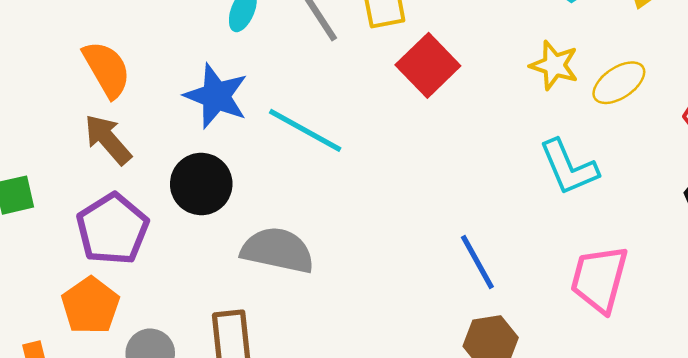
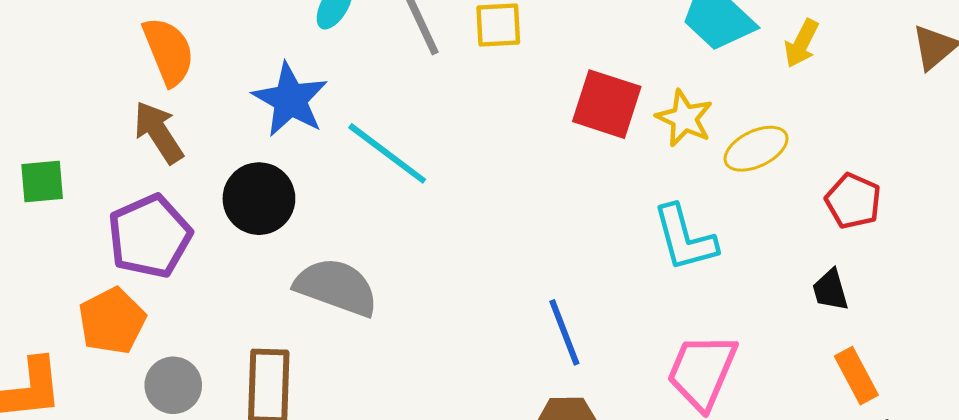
red square: (428, 65) -> (607, 104), moved, turned -36

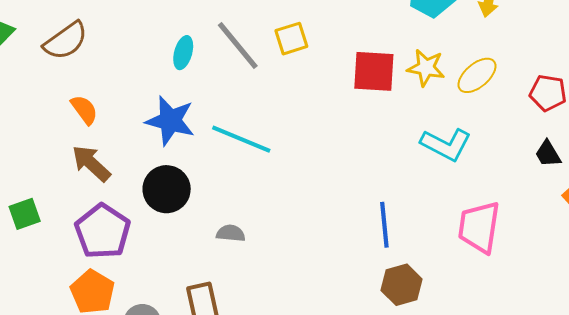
orange semicircle: (169, 51) -> (84, 110), size x0.7
cyan L-shape: (685, 238) -> (446, 144), turned -33
gray semicircle: (336, 287) -> (231, 233), size x0.5
blue line: (564, 332) -> (384, 225), turned 30

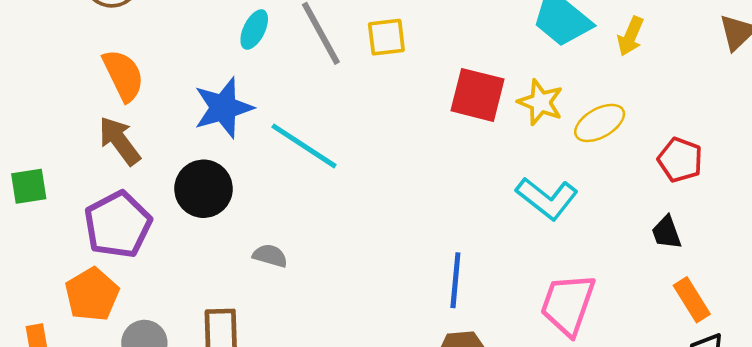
orange semicircle: (84, 110) -> (123, 75), size x1.4
blue star: (170, 121) -> (223, 108), turned 30

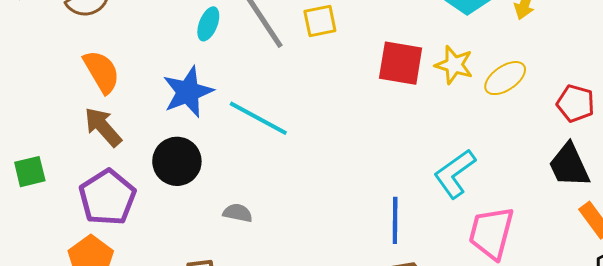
cyan L-shape: (547, 198) -> (455, 174), moved, turned 111
black trapezoid: (666, 232) -> (569, 165), size x1.6

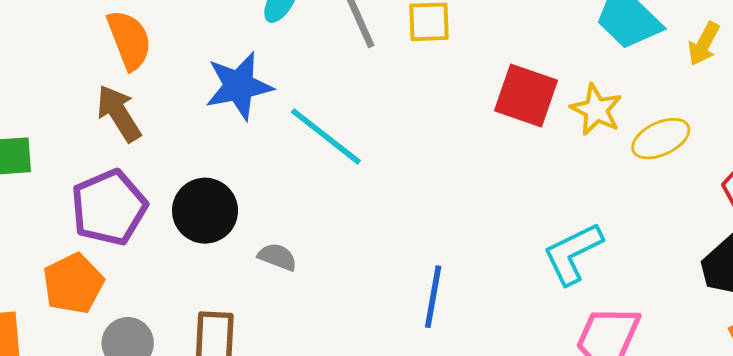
black circle: (177, 161) -> (205, 211), moved
blue line: (395, 220) -> (433, 297), moved

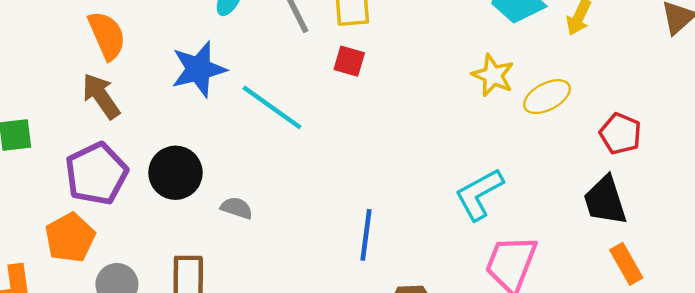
red square: (526, 95) -> (349, 61), moved, size x0.6

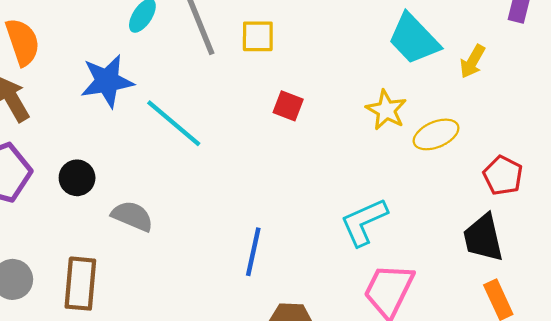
red square: (349, 61) -> (288, 106), moved
black circle: (175, 173) -> (77, 178), size x0.7
gray semicircle: (237, 208) -> (132, 216), size x1.4

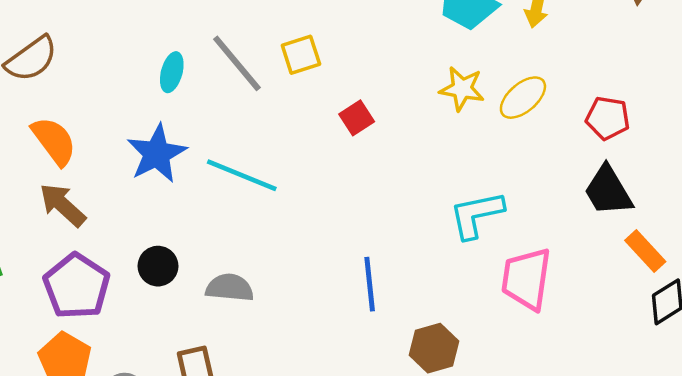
red square: (288, 106) -> (357, 118), turned -36
cyan L-shape: (364, 222) -> (476, 215), turned 30

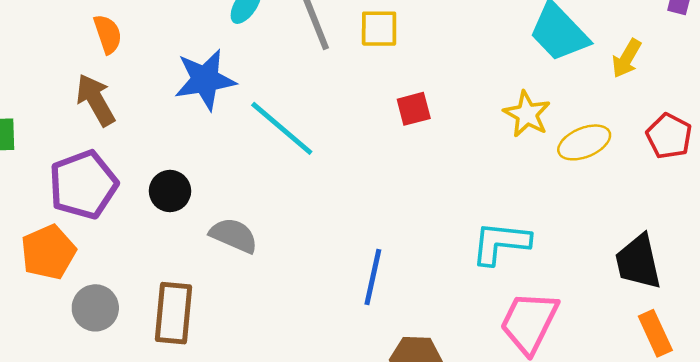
red pentagon: (608, 118) -> (669, 136), moved
orange semicircle: (54, 141) -> (108, 34), size x0.7

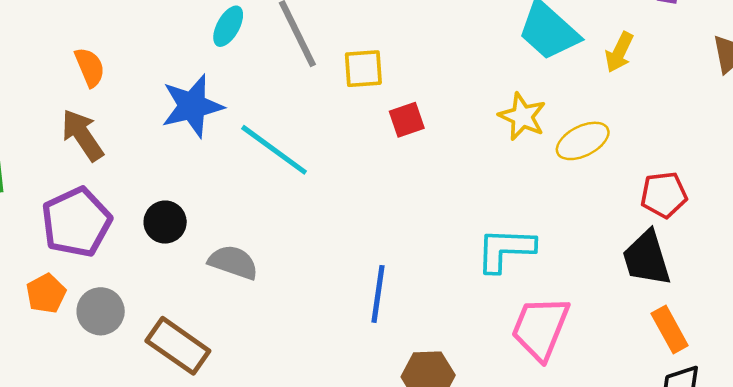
yellow square: (379, 29) -> (363, 69), moved
red pentagon: (669, 136) -> (664, 195), moved, turned -30
orange pentagon: (48, 252) -> (46, 294), size x0.7
gray circle: (95, 308) -> (101, 311), moved
brown rectangle: (173, 313) -> (178, 346), turned -56

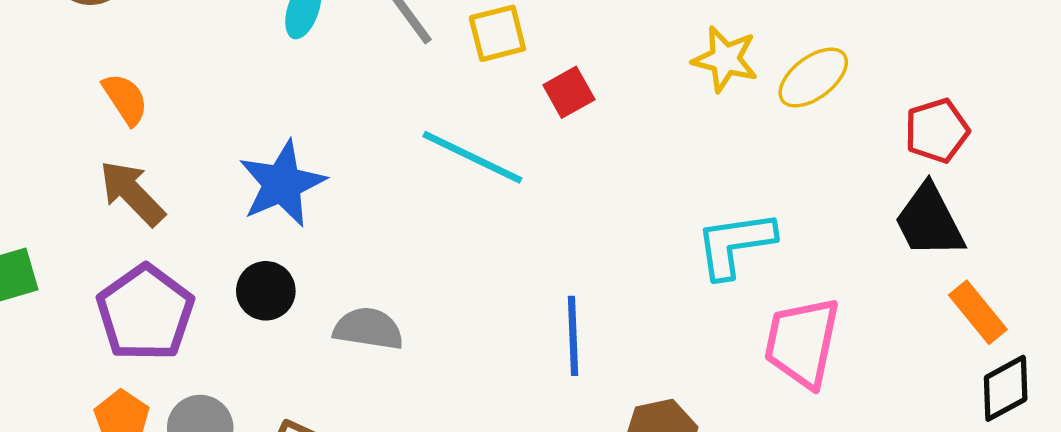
blue star: (192, 106) -> (282, 184), moved
cyan line: (274, 150) -> (472, 157), moved

